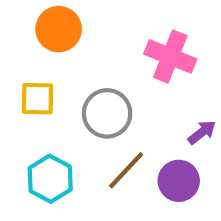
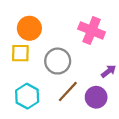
orange circle: (59, 29) -> (29, 28), moved

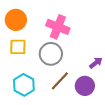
orange circle: (29, 28) -> (16, 20), moved
pink cross: (92, 31) -> (58, 27), moved

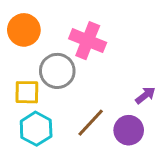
yellow square: (18, 47) -> (27, 92), moved
gray circle: (51, 54) -> (57, 71), moved

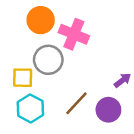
orange circle: (24, 30) -> (41, 20), moved

